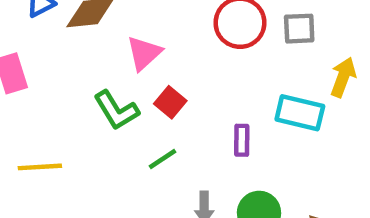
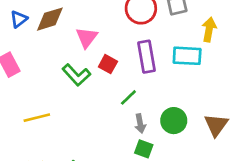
purple rectangle: (242, 140) -> (147, 57), moved, size x1.6
green line: (162, 159) -> (128, 97), moved

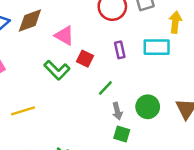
pink triangle: (87, 38) -> (64, 36), turned -35
purple rectangle: (147, 57) -> (120, 50), size x0.6

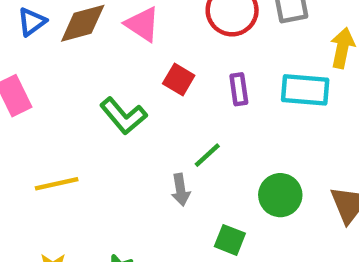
pink triangle: (64, 36) -> (142, 24), moved
red square: (85, 59) -> (179, 80), moved
gray arrow: (117, 111) -> (181, 190), moved

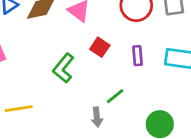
green L-shape: (123, 116) -> (63, 68), turned 76

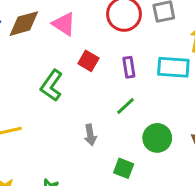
green line: (115, 96) -> (125, 106), moved

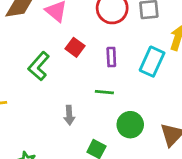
cyan rectangle: (173, 67) -> (152, 62), turned -76
green line: (125, 106) -> (104, 92), turned 42

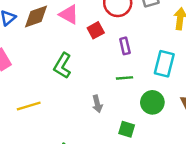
red square: (75, 47) -> (96, 30), moved, turned 35
cyan rectangle: (152, 62) -> (164, 64), moved

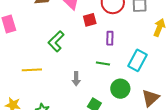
yellow line: (29, 106) -> (32, 70), moved

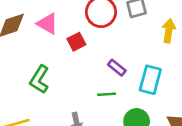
purple rectangle: (110, 38) -> (117, 68), moved, turned -40

